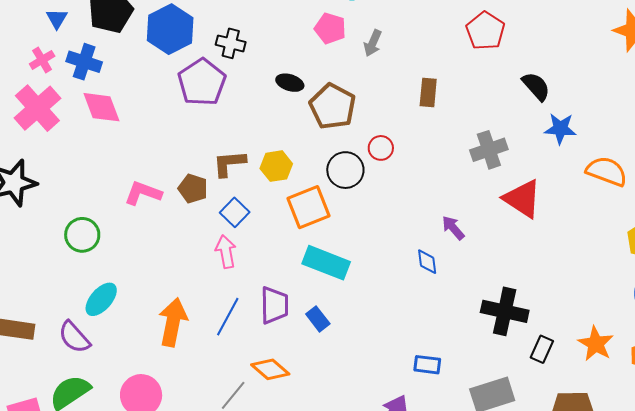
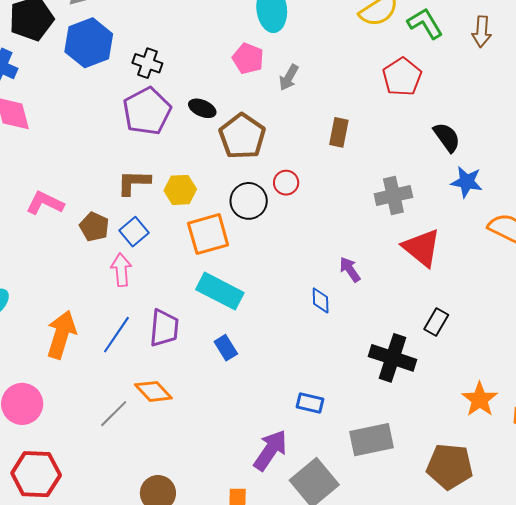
purple pentagon: (202, 82) -> (147, 111), moved
brown pentagon: (193, 189) -> (94, 227), moved
blue rectangle: (318, 319) -> (226, 348), moved
black rectangle: (542, 349) -> (436, 322), moved

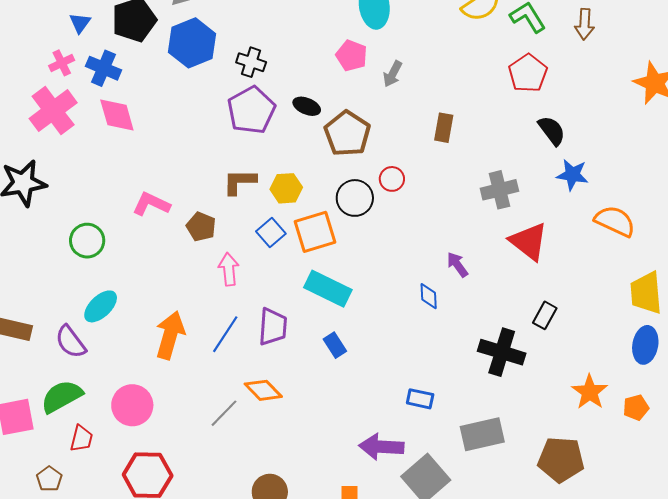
red pentagon: (402, 77) -> (528, 73), moved
blue square: (134, 232) -> (271, 232), moved
purple arrow: (270, 450) -> (381, 447), turned -120

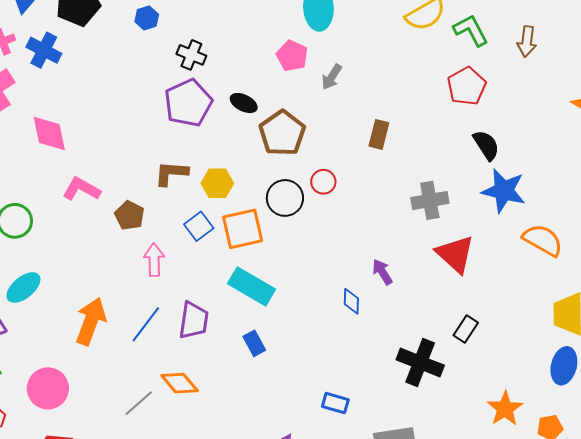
blue hexagon: (192, 43) -> (147, 18), moved, size x0.5
pink diamond: (117, 115) -> (49, 134), moved
blue star: (572, 175) -> (504, 191), size x1.4

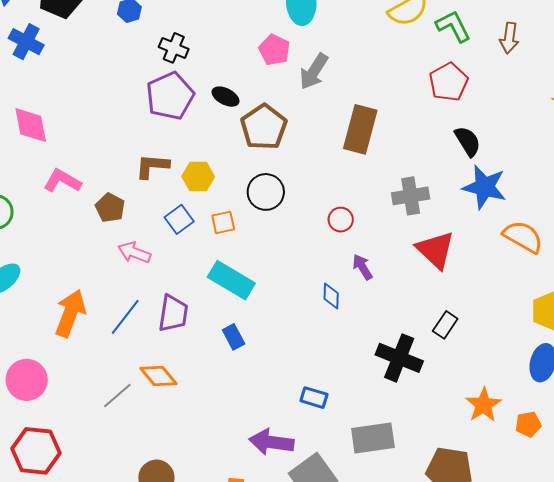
gray arrow: (332, 77) -> (314, 71), size x1.4
brown rectangle: (379, 134) -> (360, 129), size x1.6
red circle: (323, 182) -> (341, 220), moved
orange square: (243, 229) -> (223, 222), size x0.6
pink arrow: (154, 260) -> (134, 252), turned -68

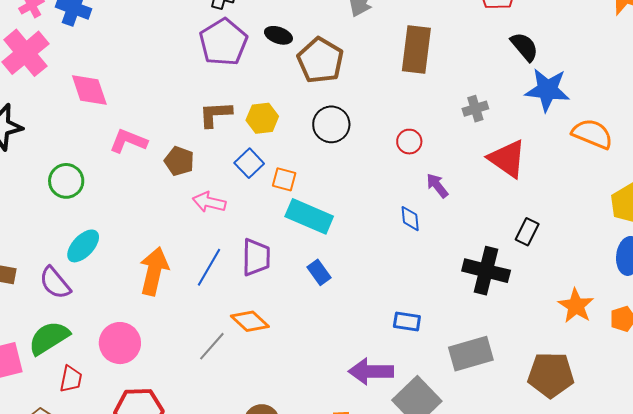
gray cross: (411, 196) -> (475, 109), size x0.7
orange square: (223, 222) -> (284, 179), moved, turned 35

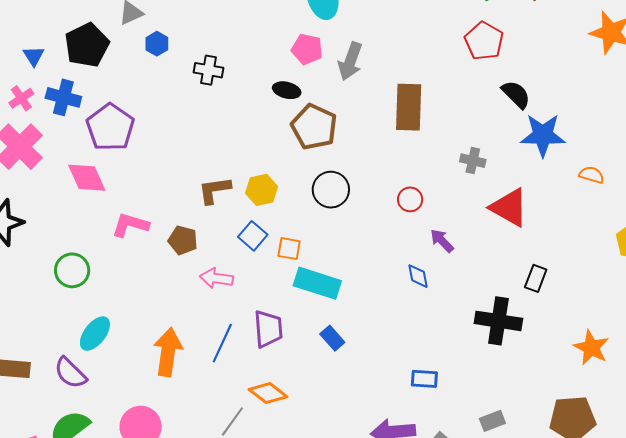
black ellipse: (278, 35) -> (287, 90), moved
purple pentagon: (223, 42) -> (110, 127), moved
gray cross: (475, 109) -> (473, 161), turned 35
orange semicircle: (592, 134) -> (592, 175), size x0.6
gray rectangle: (471, 354) -> (492, 421), moved, size x0.6

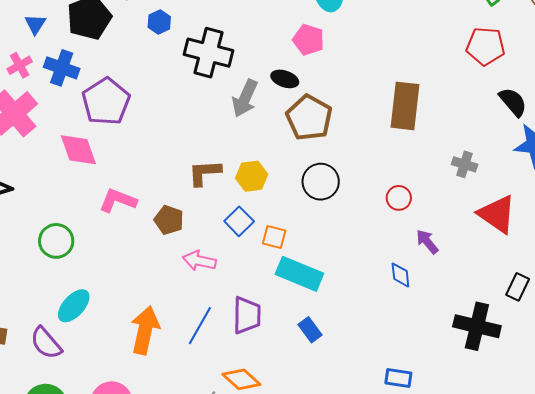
red pentagon: (484, 41) -> (485, 46), turned -30
gray arrow: (350, 61) -> (245, 98), moved
black cross: (209, 70) -> (209, 53), size x1.6

